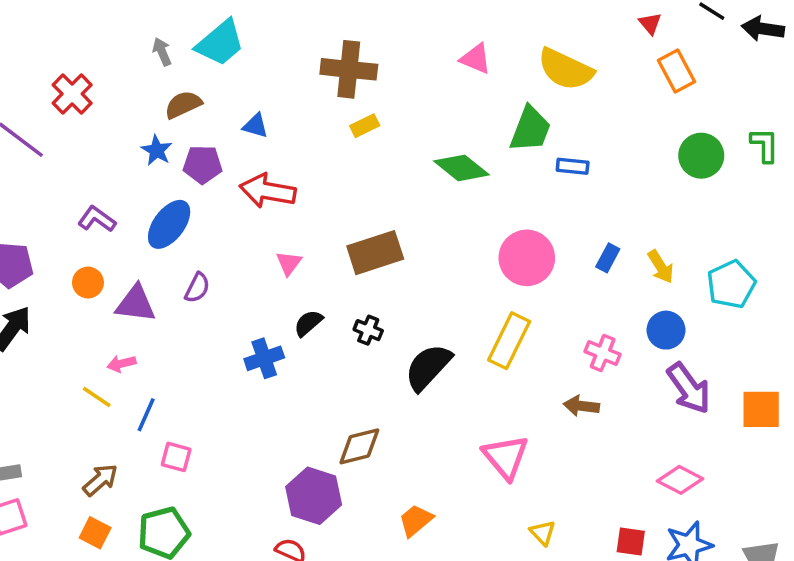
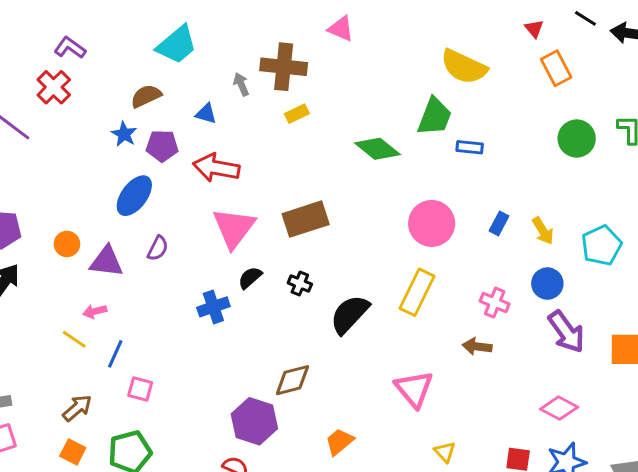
gray arrow: (162, 52) -> (241, 84), moved
pink triangle: (476, 59) -> (341, 29), moved
purple L-shape: (97, 219) -> (70, 48), moved
pink triangle: (289, 263) -> (234, 228), size x2.0

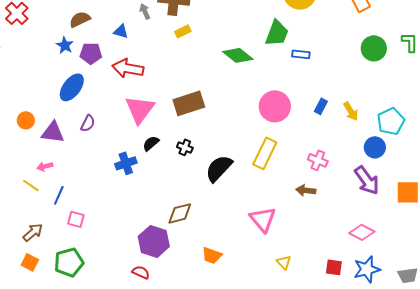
blue circle: (547, 284) -> (375, 147), moved
orange trapezoid: (339, 442) -> (212, 255), turned -120

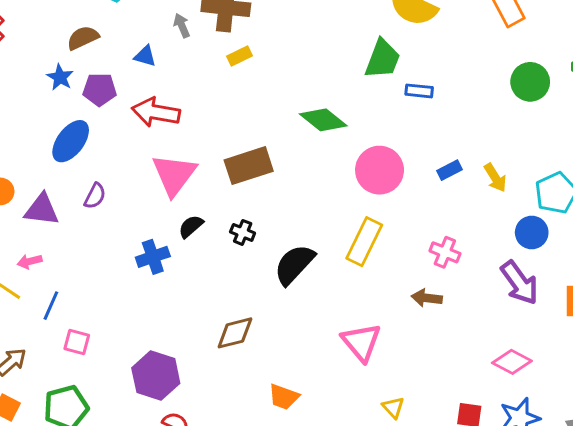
green diamond: (238, 55) -> (323, 120), moved
blue rectangle: (321, 106) -> (450, 170), turned 35
purple hexagon: (154, 241) -> (156, 376), moved

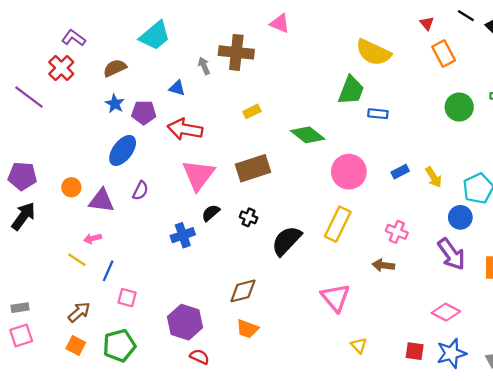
brown semicircle: (83, 38) -> (115, 68), moved
yellow rectangle: (240, 56) -> (252, 111), moved
orange trapezoid: (284, 397) -> (247, 329), moved

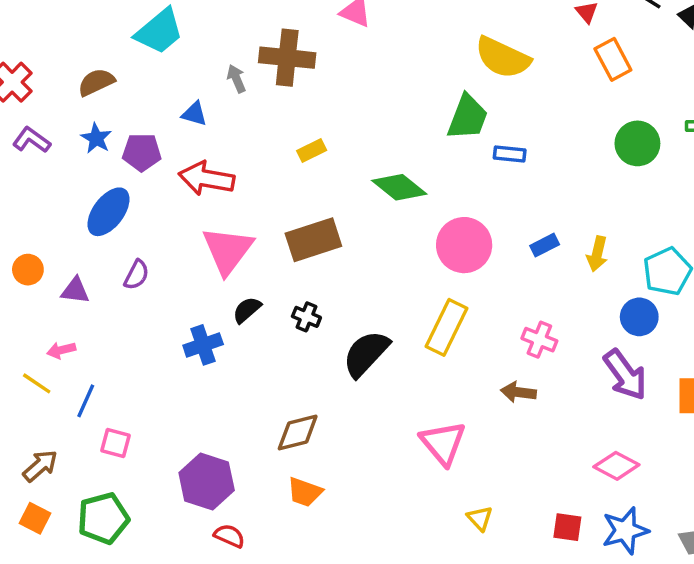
purple L-shape: (74, 38) -> (31, 140), moved
yellow arrow: (434, 177) -> (597, 254), turned 45
purple triangle: (101, 201) -> (75, 291), size x0.7

